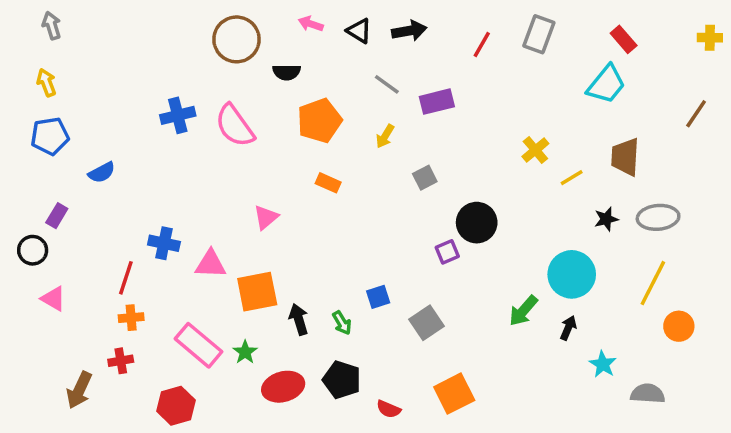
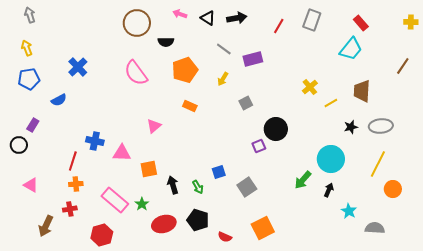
blue cross: (178, 115) -> (78, 67), moved, turned -30
orange square: (257, 292) -> (149, 169), size x0.7
pink triangle: (53, 299) -> (31, 185), moved

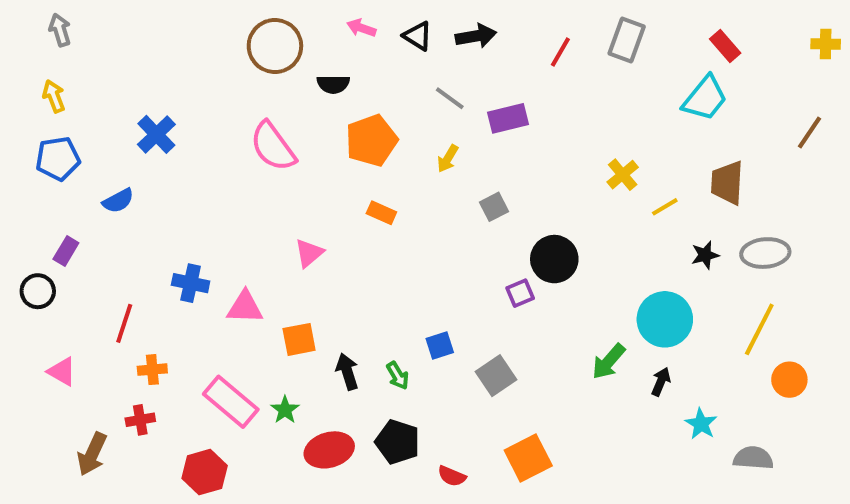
red line: (73, 161) -> (124, 323), moved

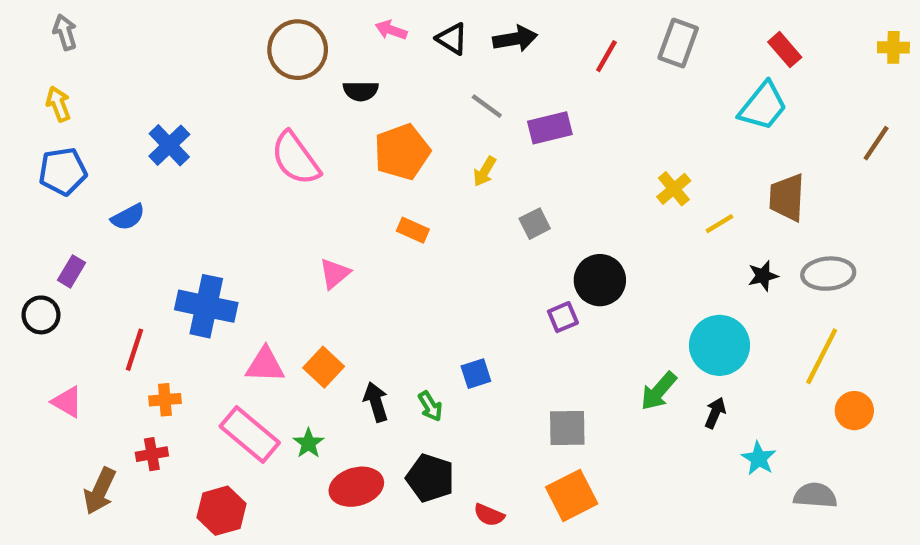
blue cross: (191, 283) -> (206, 306), size x1.5
pink triangle: (245, 307) -> (265, 365), moved
orange square: (299, 339) -> (324, 367), turned -36
gray square: (496, 376) -> (567, 428), moved, turned 33

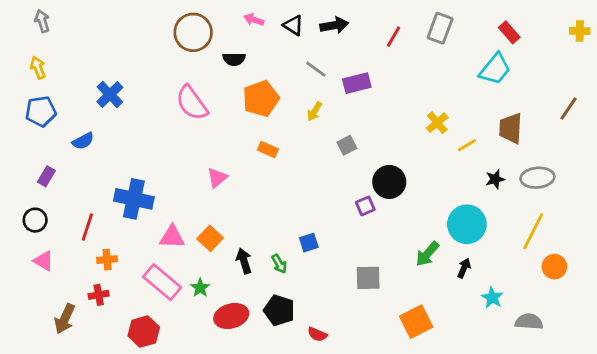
brown line: (876, 143) -> (568, 109), moved
black circle: (41, 315) -> (35, 220), moved
orange square: (572, 495) -> (416, 322), moved

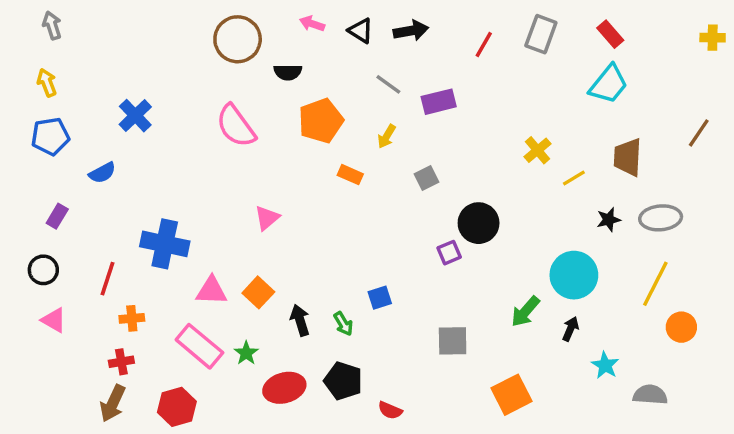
red rectangle: (509, 32) -> (610, 34), moved
orange rectangle: (268, 149) -> (350, 175), moved
brown arrow: (65, 319) -> (113, 403), moved

